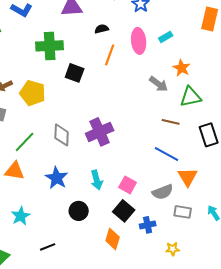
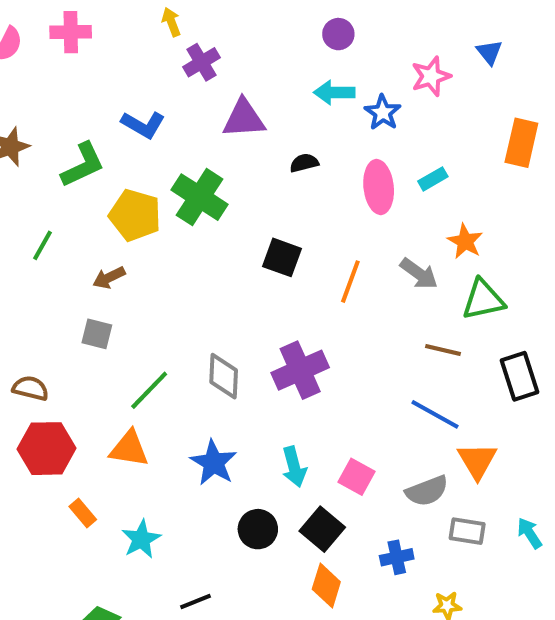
green cross: (50, 46) -> (199, 197), turned 36
orange line: (110, 55) -> (350, 282), moved
black square: (75, 73) -> (282, 257), moved
yellow pentagon: (33, 93) -> (135, 215), moved
black square: (124, 211) -> (322, 529), moved

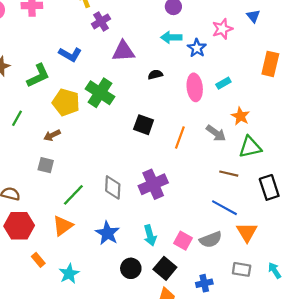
orange triangle: (129, 449) -> (63, 226), turned -45
gray semicircle: (427, 491) -> (211, 240), moved

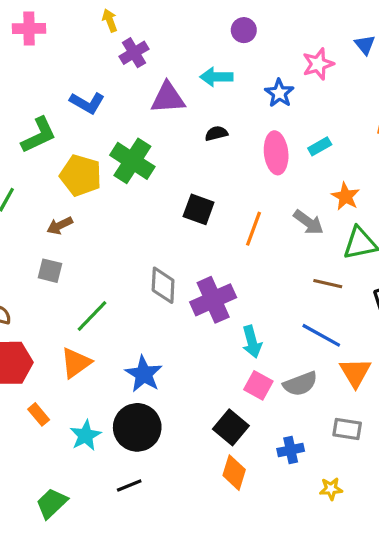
cyan arrow: (171, 37) -> (216, 77), moved
gray diamond: (113, 187) -> (163, 285), moved
cyan arrow: (150, 235) -> (252, 342), moved
black circle: (131, 268) -> (137, 427), moved, size x1.5

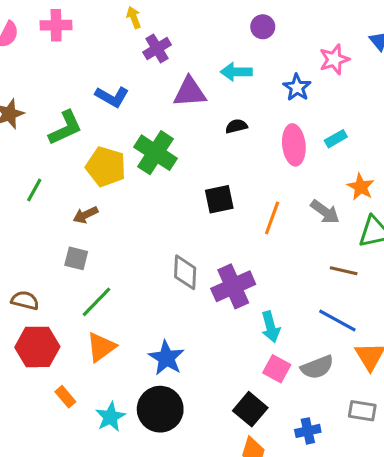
black square: (199, 209) -> (219, 199), turned -32
green line: (92, 316) -> (96, 302), moved

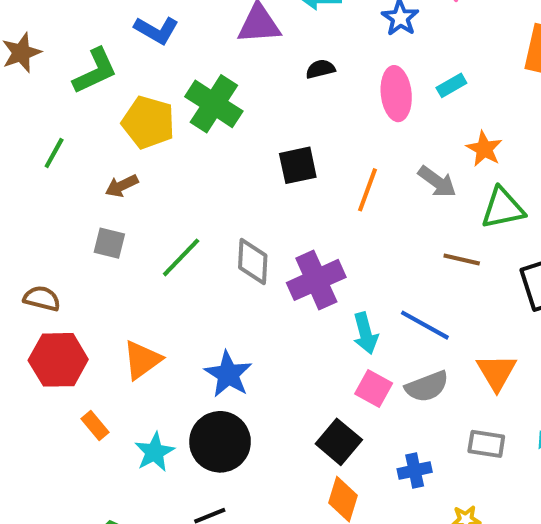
green line: (96, 302) -> (181, 257), moved
blue line: (337, 321) -> (425, 325), moved

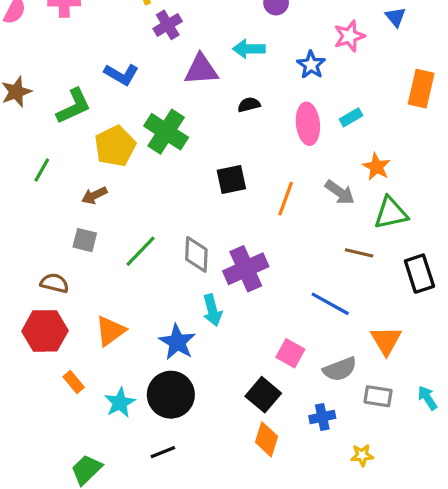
yellow pentagon: (148, 122) -> (115, 146), turned 30
brown semicircle: (42, 298) -> (54, 283), moved
cyan arrow: (365, 333) -> (212, 310), moved
gray semicircle: (427, 387) -> (340, 369), moved

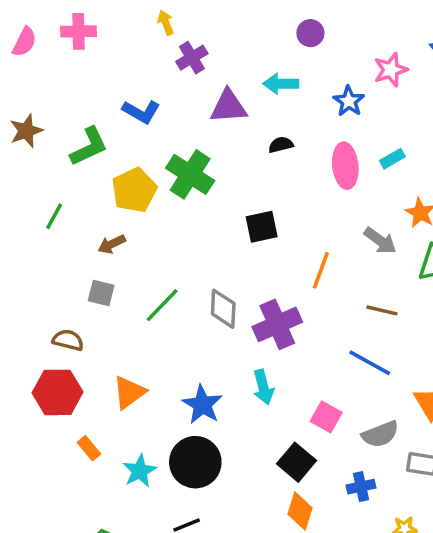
orange line: (286, 199) -> (321, 270), moved
brown line: (359, 253) -> (382, 310), moved
cyan arrow: (212, 310) -> (263, 387), moved

